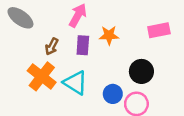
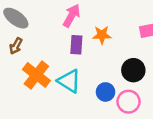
brown arrow: (52, 47) -> (16, 46), moved

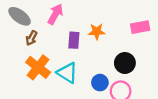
pink arrow: (72, 16) -> (55, 14), moved
brown arrow: (16, 46) -> (31, 38), moved

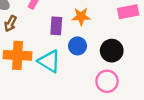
orange cross: (38, 67) -> (17, 55), turned -35
blue circle: (100, 83) -> (78, 46), moved

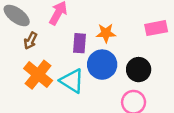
blue circle: (78, 46) -> (102, 65), size x1.5
orange cross: (17, 55) -> (38, 75), turned 36

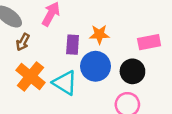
pink rectangle: (156, 28) -> (149, 42), moved

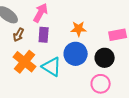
purple rectangle: (73, 45) -> (44, 35), moved

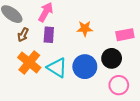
blue circle: (76, 54) -> (85, 67), moved
pink circle: (101, 84) -> (119, 85), moved

